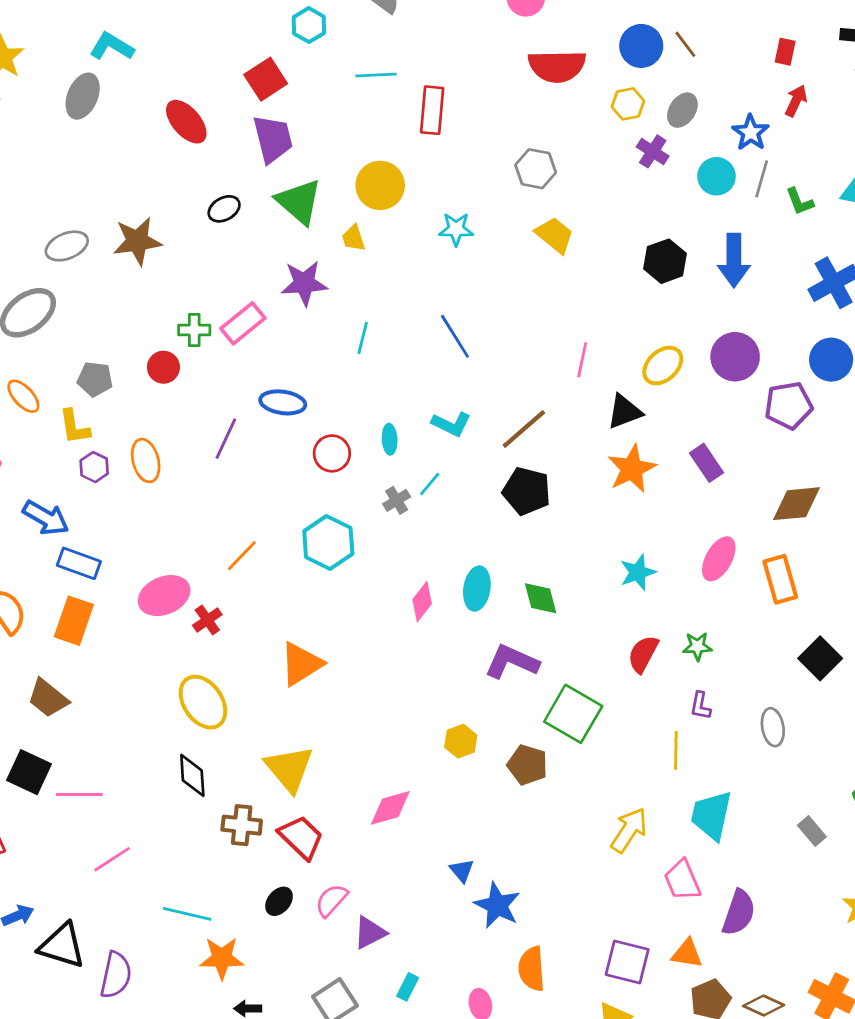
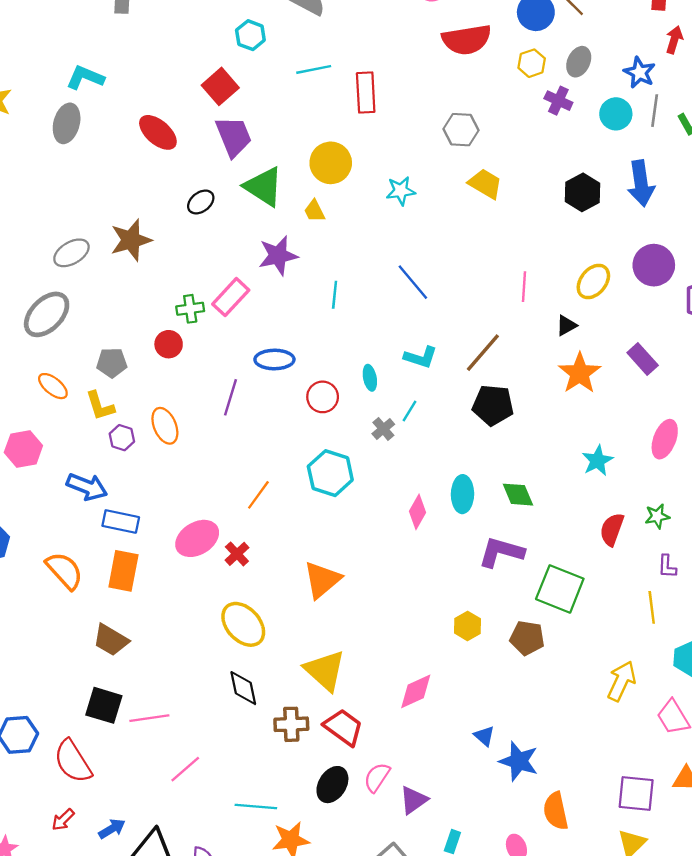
black triangle: (624, 412) -> (566, 325), size x0.7
black ellipse: (279, 901) -> (332, 785), size x1.4

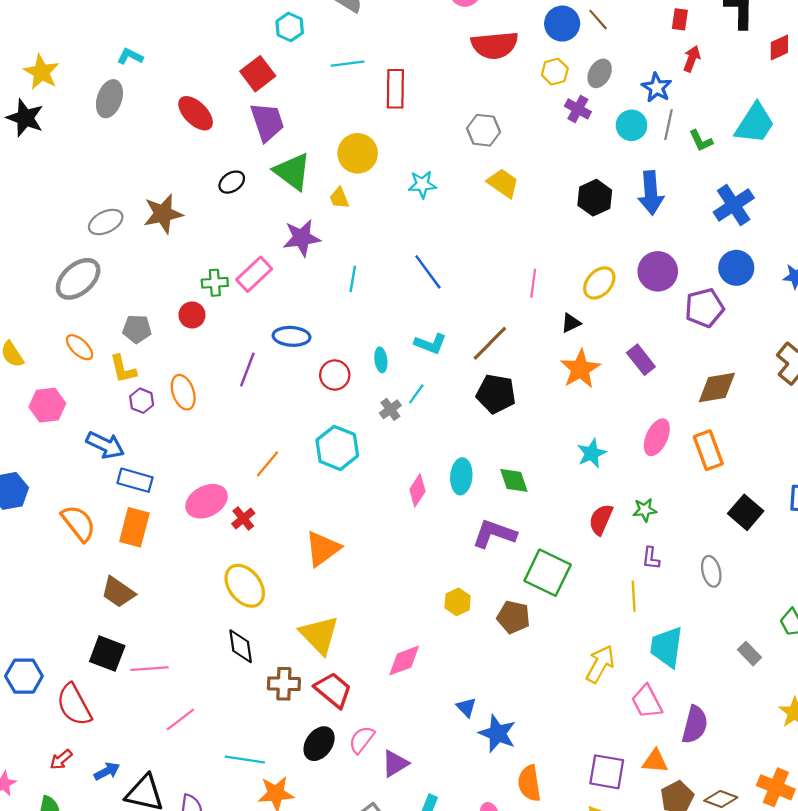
cyan L-shape: (85, 77) -> (130, 56), size x0.7

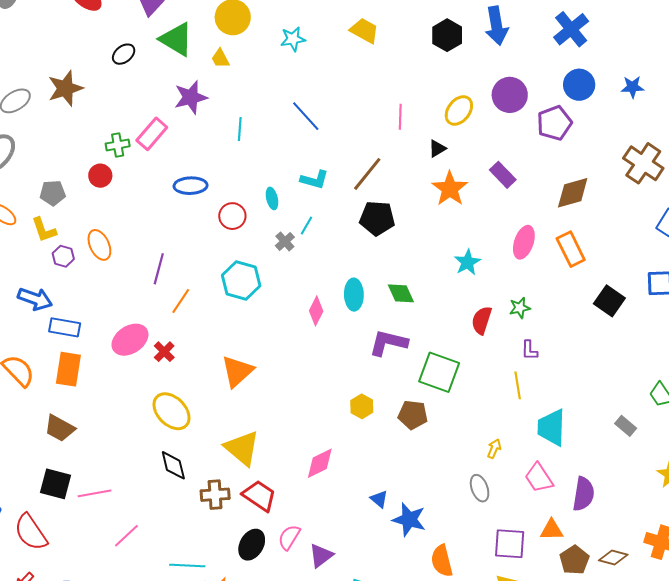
purple line: (247, 369) -> (159, 269), moved
gray ellipse: (711, 571) -> (480, 488), moved
yellow arrow: (600, 664) -> (494, 449), size x0.6

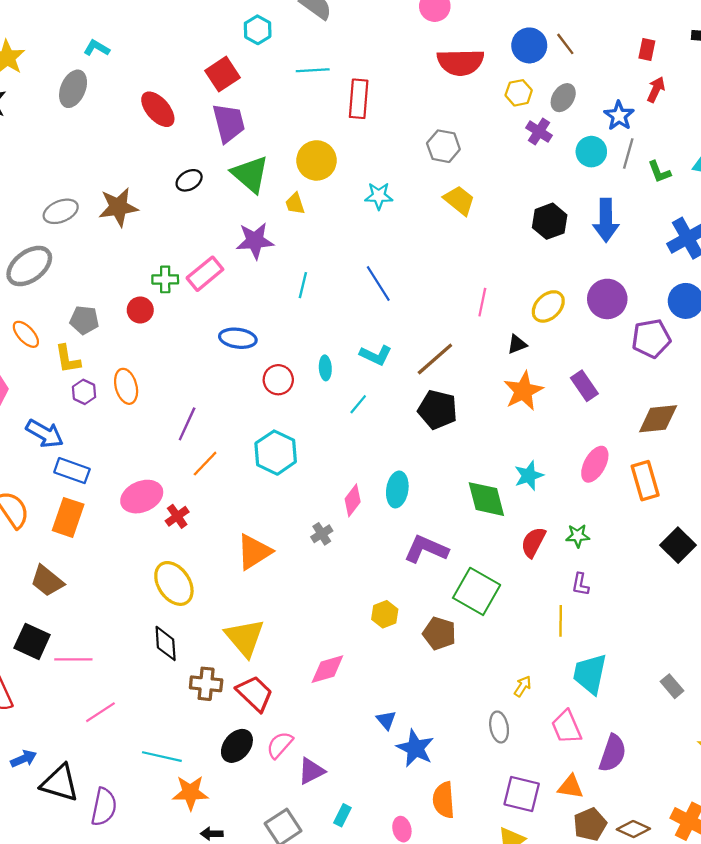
gray cross: (285, 241) -> (322, 534), moved
green diamond: (401, 293) -> (486, 499), moved, size x1.4

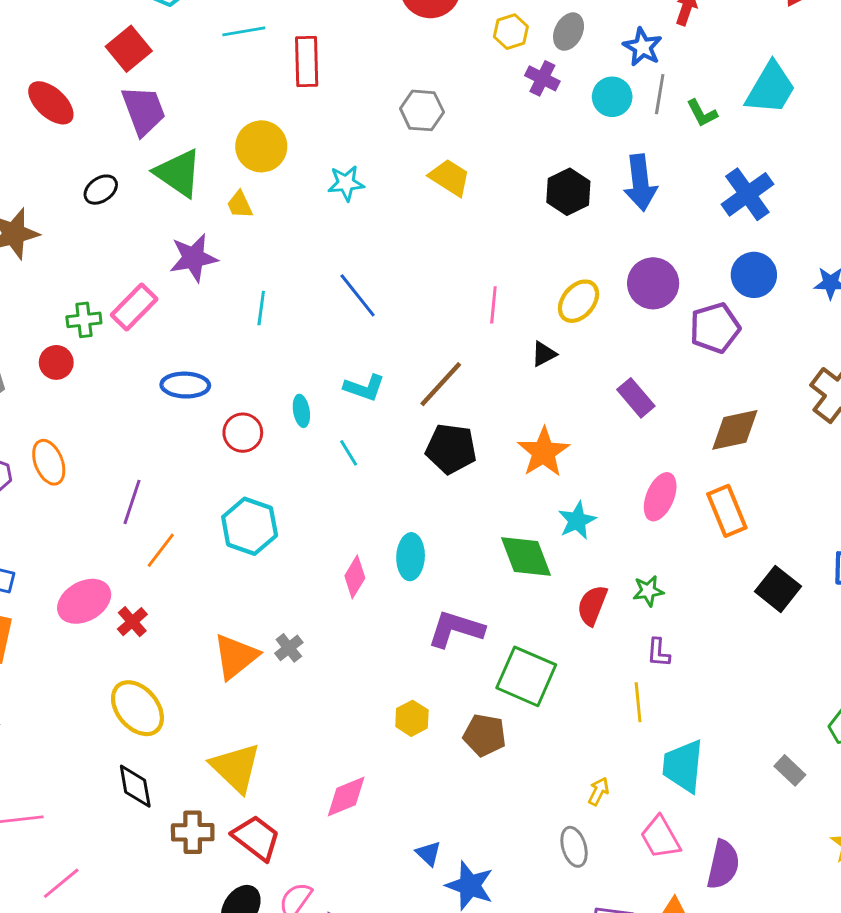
orange star: (523, 391) -> (543, 452), moved
cyan line: (358, 404) -> (349, 453), turned -65
gray cross: (322, 534) -> (289, 648), moved

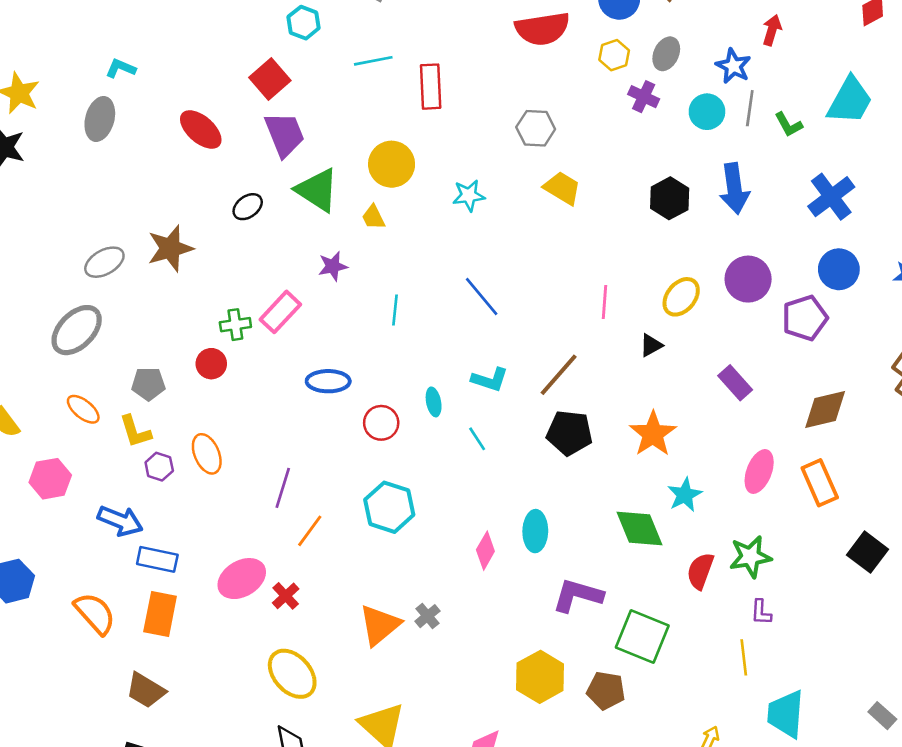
purple star: (193, 258) -> (333, 266), size x0.7
green star: (648, 591) -> (750, 557), size x1.5
yellow hexagon: (412, 718) -> (540, 677), size x1.6

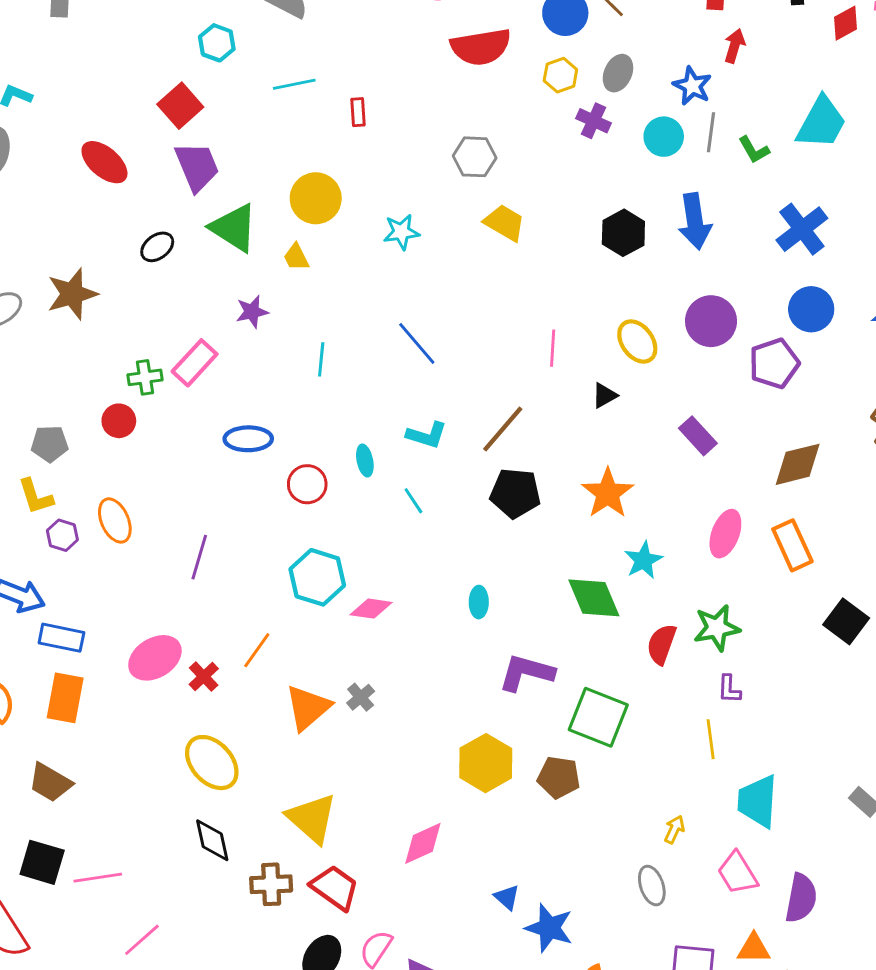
red rectangle: (431, 87) -> (358, 112), size x0.6
yellow ellipse: (681, 297) -> (637, 341), turned -75
orange line: (310, 531) -> (257, 650), moved
cyan ellipse: (535, 531) -> (479, 602), size x0.7
pink diamond: (485, 551) -> (371, 609), moved, turned 69

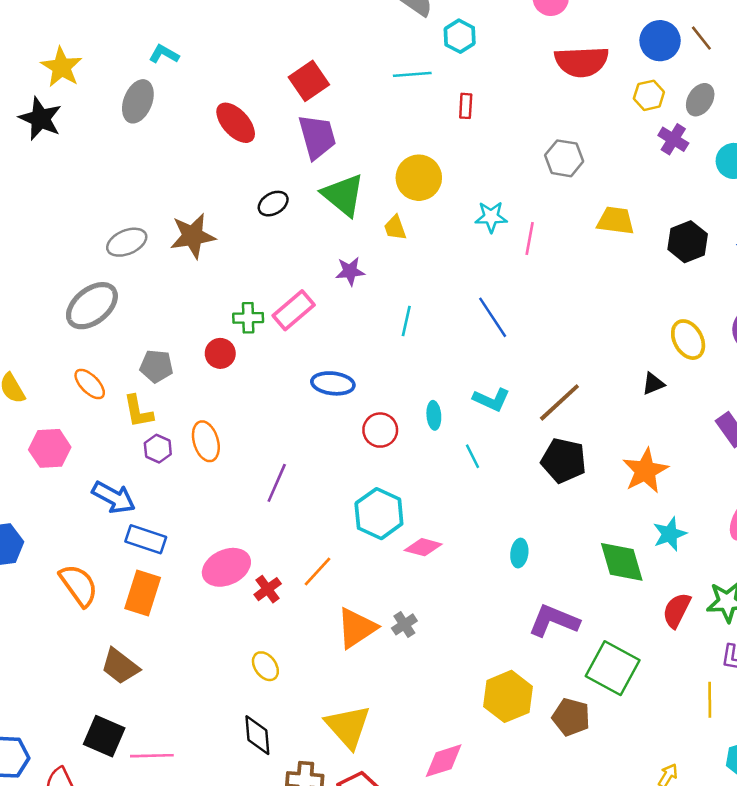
cyan hexagon: (217, 43) -> (460, 36), moved
yellow trapezoid: (505, 223) -> (616, 221), moved, turned -30
pink line: (553, 348) -> (530, 239), moved
yellow ellipse: (212, 763) -> (265, 666), size x0.6

